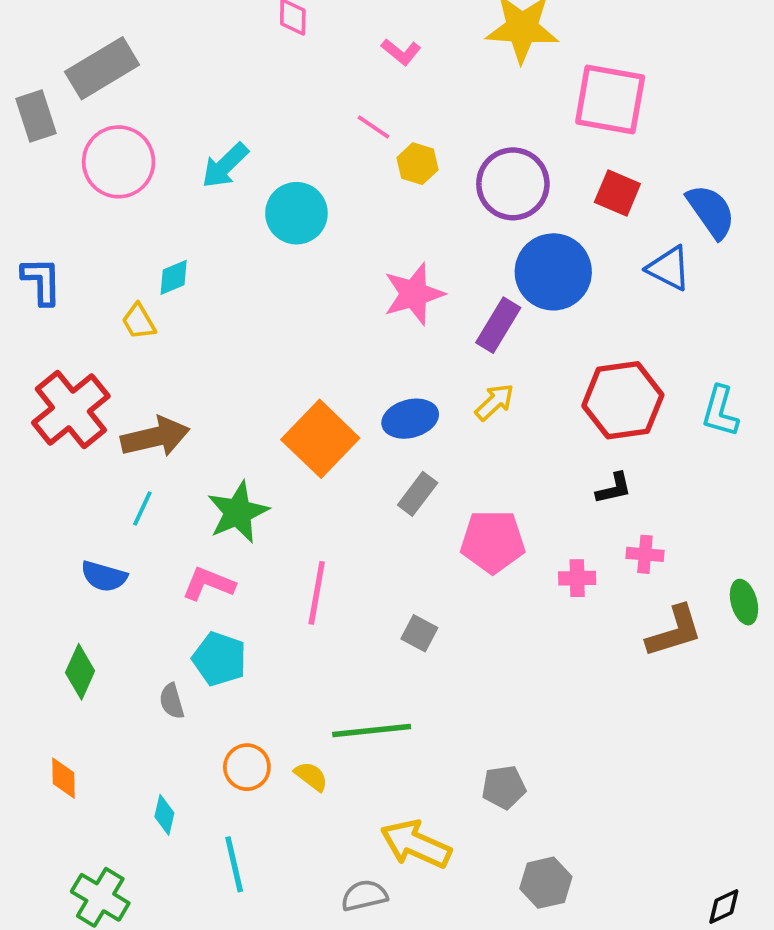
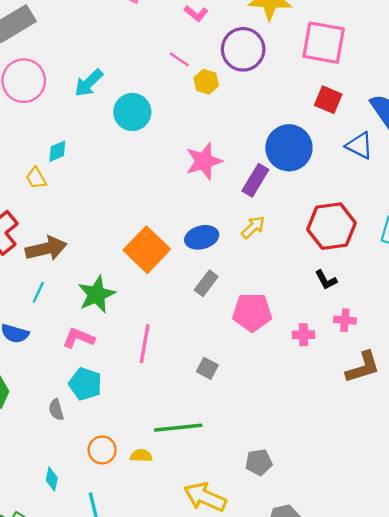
purple circle: (513, 184) -> (243, 49), moved
black L-shape: (614, 488) -> (326, 280), turned 75
yellow semicircle: (311, 776) -> (141, 456), turned -35

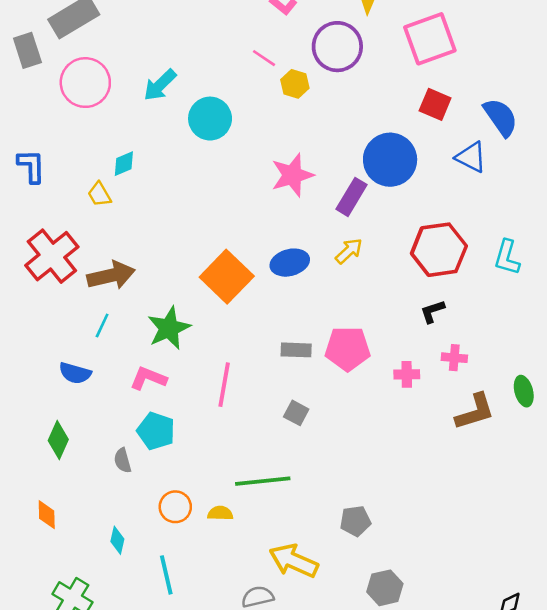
pink square: (324, 43) -> (430, 39), turned -30
black L-shape: (326, 280) -> (432, 311), turned 100
gray rectangle: (206, 283) -> (296, 350), moved, turned 55

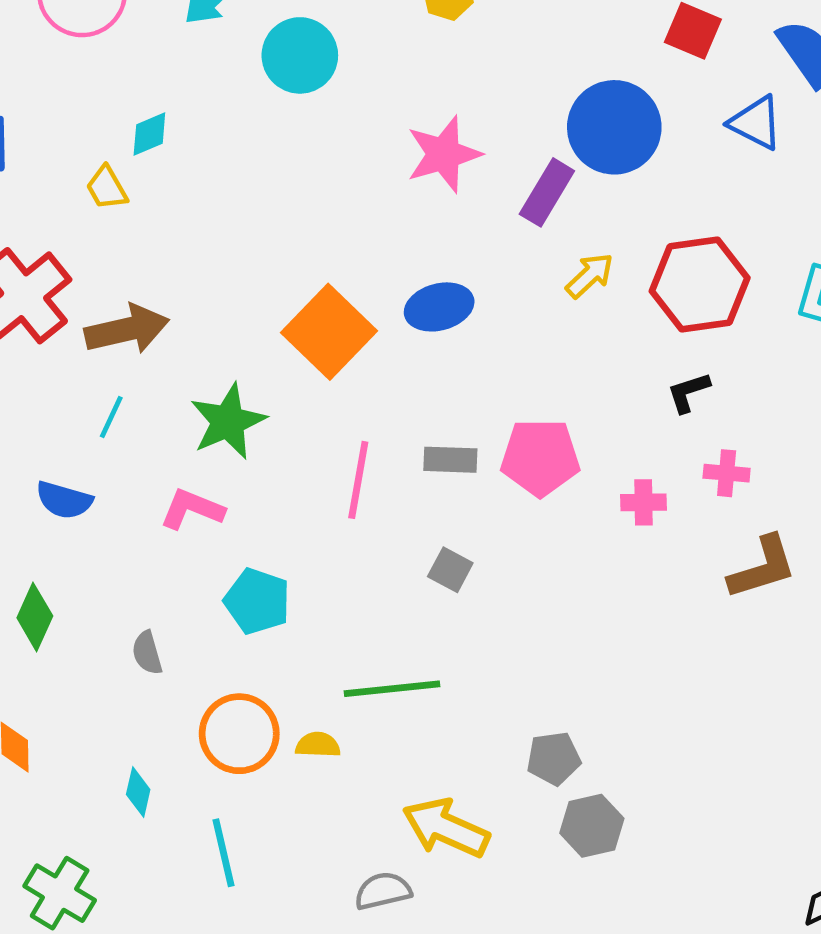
yellow arrow: (349, 251) -> (590, 276), moved
pink line: (224, 385) -> (358, 480), moved
cyan pentagon: (156, 431) -> (257, 601), moved
orange circle: (175, 507) -> (239, 734), size x1.4
gray hexagon: (385, 588) -> (592, 826), moved

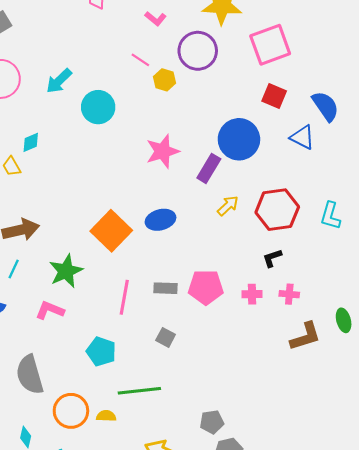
pink cross: (643, 502) -> (252, 294), moved
cyan pentagon: (257, 601) -> (101, 352), moved
gray semicircle: (147, 653) -> (30, 375), size x2.0

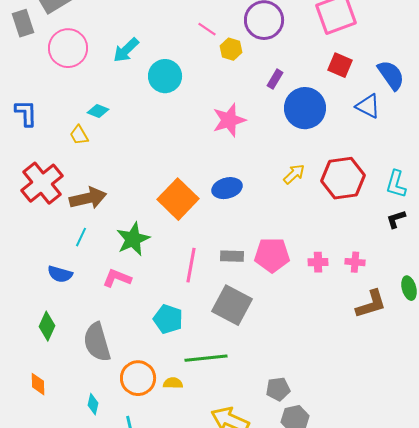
cyan diamond: (31, 142) -> (98, 111), turned 45
purple rectangle: (209, 168) -> (275, 79), moved, size x0.7
black L-shape: (272, 258) -> (396, 219), moved
gray square: (166, 337) -> (232, 305), size x2.0

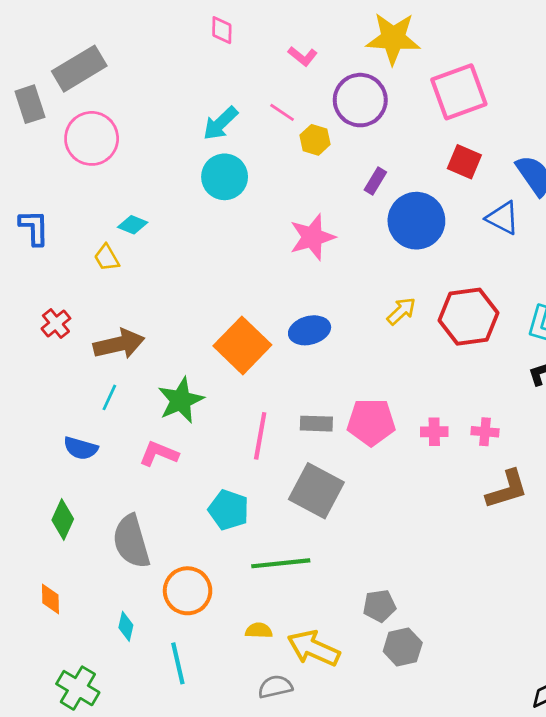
cyan arrow: (126, 50) -> (220, 123), moved
red cross: (42, 183) -> (56, 323), size x0.5
yellow semicircle: (173, 383) -> (259, 631), moved

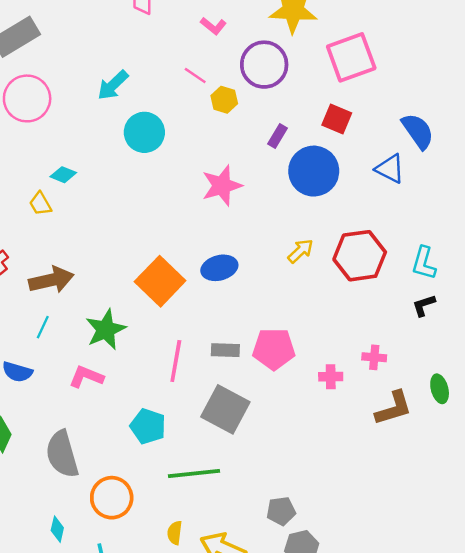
cyan arrow: (220, 123) -> (113, 85), moved
red square: (464, 162) -> (337, 119), moved
pink cross: (434, 432) -> (331, 377), moved
yellow semicircle: (259, 631) -> (175, 533), turned -85

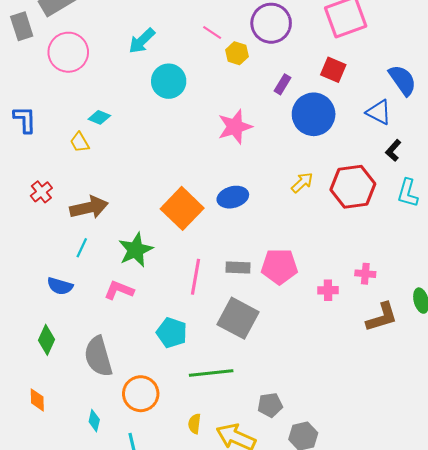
black L-shape: (424, 305) -> (393, 151), moved, turned -30
gray pentagon: (281, 511) -> (270, 405), moved

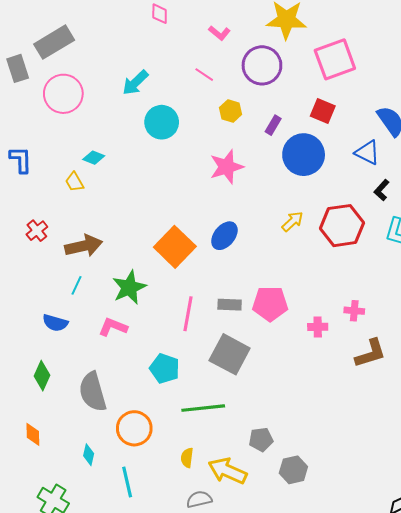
yellow hexagon: (237, 53) -> (231, 111), moved
blue ellipse: (233, 197) -> (224, 236), turned -36

